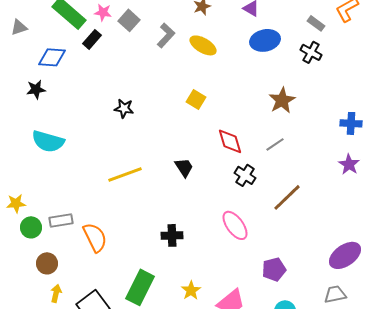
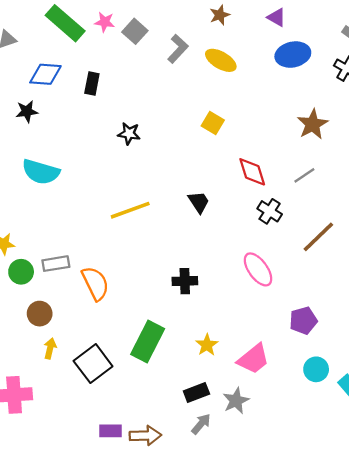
black rectangle: (92, 39) -> (92, 84), moved, turned -30

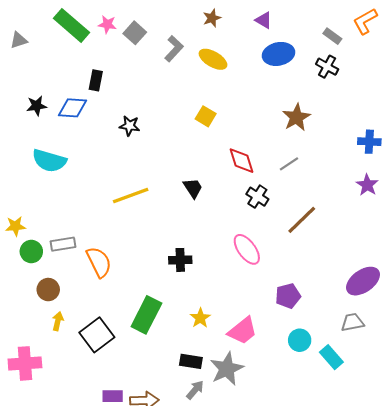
blue diamond: (45, 74) -> (73, 108), moved
black rectangle: (196, 393) -> (191, 361), turned 30
gray star: (236, 401) -> (227, 369), size x1.4

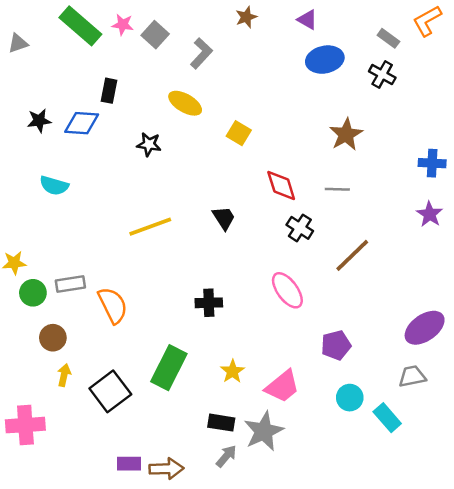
yellow ellipse: (213, 59) -> (185, 103), moved
cyan semicircle: (49, 161) -> (54, 186), size x0.7
gray line: (289, 164) -> (337, 189), turned 36

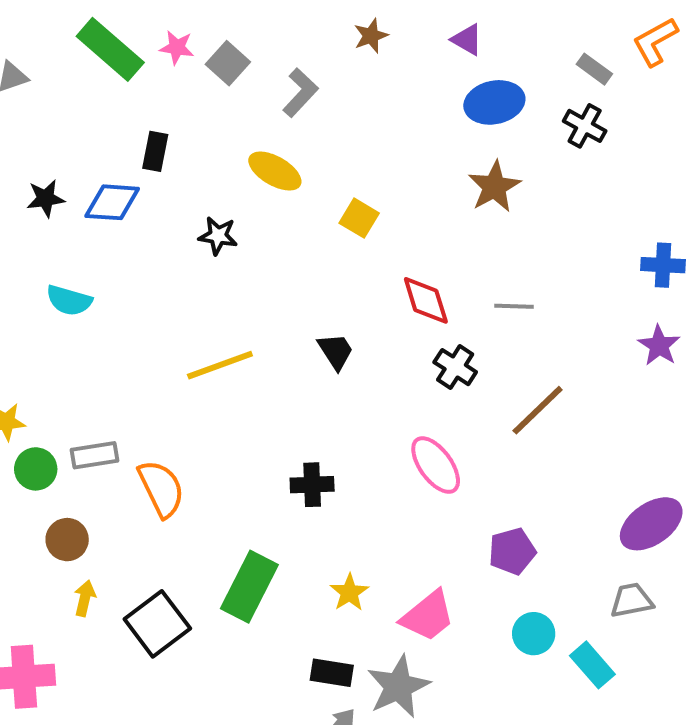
brown star: (346, 134) -> (494, 187), moved

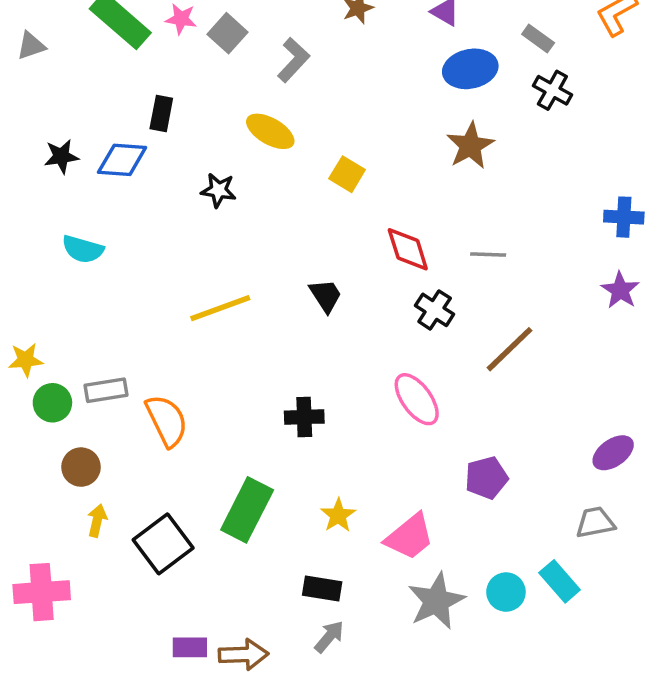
gray rectangle: (594, 69) -> (538, 39), moved
purple ellipse: (651, 524) -> (613, 453), size x0.7
cyan circle: (534, 634) -> (506, 592), moved
gray star: (398, 687) -> (436, 601), moved

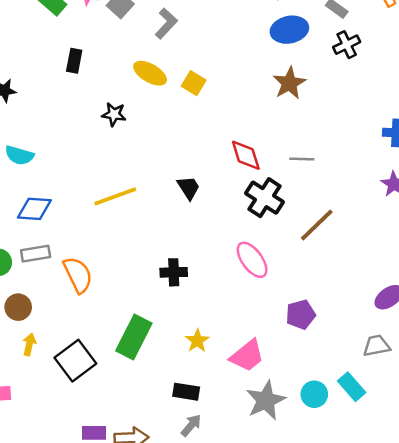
black cross: (552, 90) -> (347, 45), turned 35
blue diamond: (122, 160) -> (34, 209), moved
yellow square: (347, 174) -> (194, 83), moved
black cross: (435, 310) -> (265, 198), size x1.4

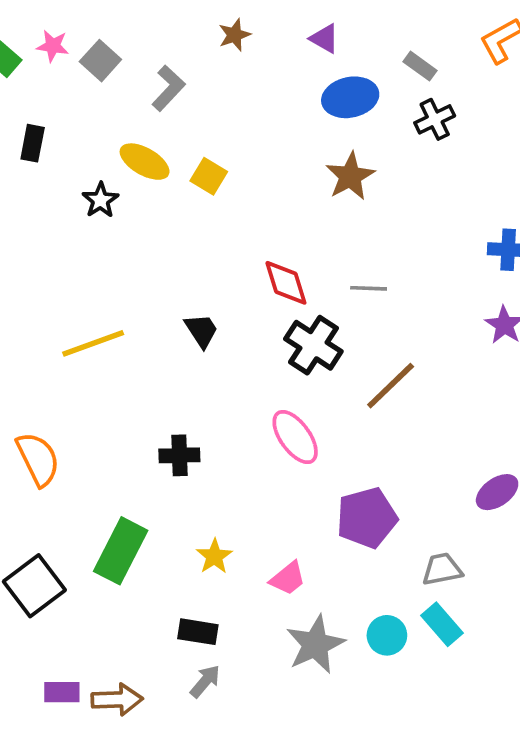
black star: (114, 114) -> (100, 200), moved, turned 30
purple pentagon: (301, 315) -> (367, 518), size x1.4
gray trapezoid: (376, 346) -> (442, 569), moved
pink trapezoid: (247, 356) -> (288, 578), size x0.7

